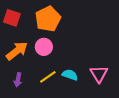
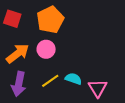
pink triangle: (99, 74) -> (98, 88), moved
purple arrow: (18, 80) -> (19, 84), size x1.6

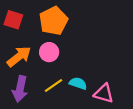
pink triangle: (98, 88) -> (104, 93), turned -42

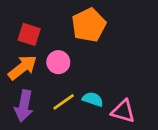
red square: (13, 20) -> (29, 34), moved
orange pentagon: (54, 21) -> (89, 25), moved

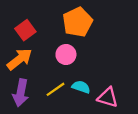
red square: (29, 34) -> (25, 30), turned 36
pink circle: (58, 62) -> (66, 55), moved

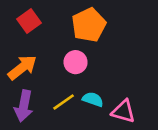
red square: (25, 30) -> (29, 21), moved

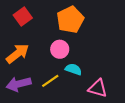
cyan semicircle: (93, 99) -> (73, 69), moved
purple arrow: (24, 106) -> (19, 84), turned 65

